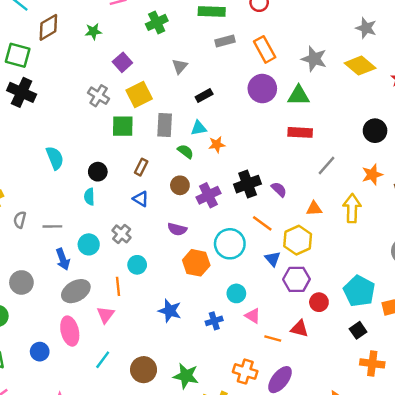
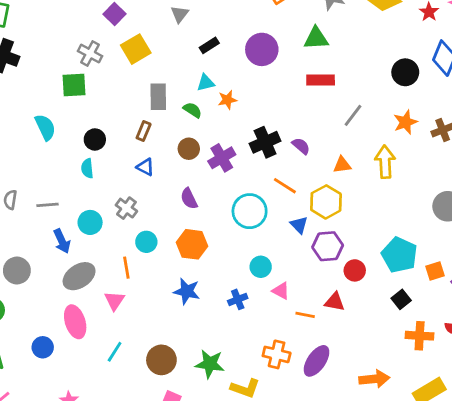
purple circle: (262, 89) -> (262, 49), moved
gray rectangle: (165, 125) -> (158, 97), moved
green square: (123, 126) -> (74, 85), moved
purple semicircle: (177, 229) -> (189, 199), turned 54
orange hexagon: (196, 263) -> (192, 244), moved

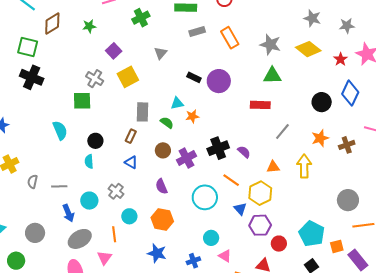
green triangle: (316, 38) -> (272, 76), moved
black rectangle: (209, 45) -> (194, 77), moved, turned 56

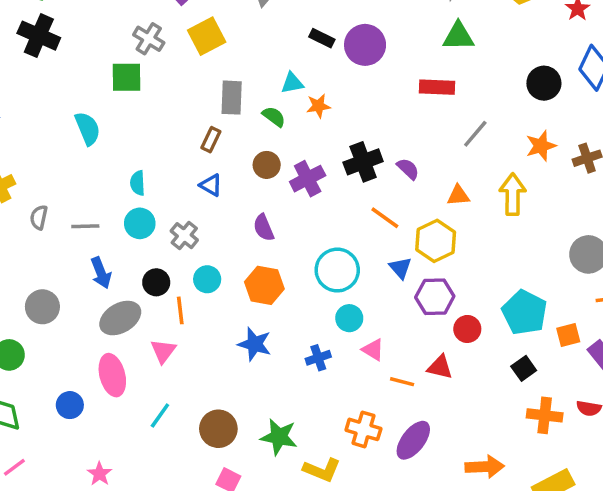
black circle: (95, 141) -> (156, 282), moved
cyan circle: (205, 197) -> (337, 270), moved
cyan circle: (89, 201) -> (140, 223), moved

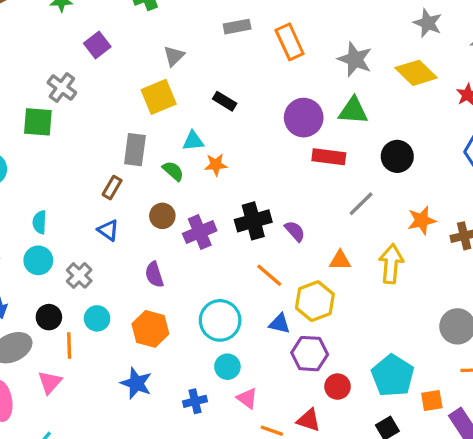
yellow square: (207, 36) -> (159, 97), moved
purple circle: (365, 45) -> (304, 118), moved
black circle: (544, 83) -> (397, 156), moved
blue triangle: (400, 268) -> (280, 324), turned -40

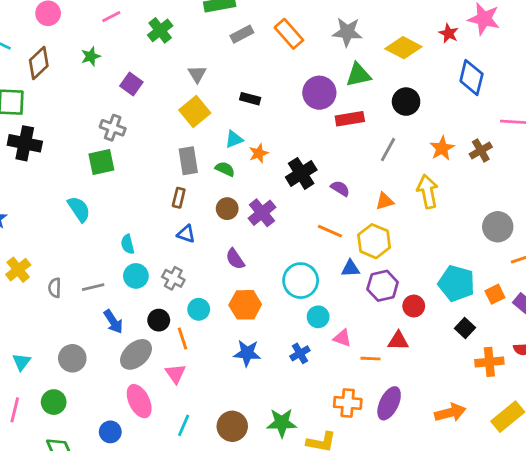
yellow diamond: (416, 73) -> (403, 48), moved
black cross: (253, 221) -> (301, 173), moved

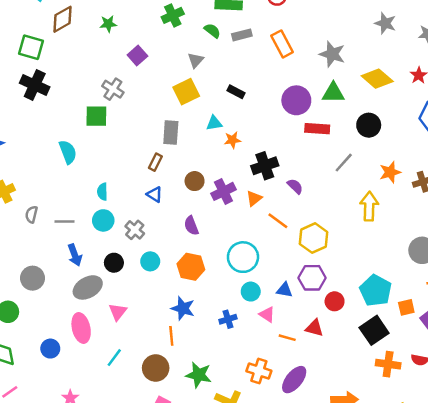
green semicircle: (225, 169) -> (212, 31), moved
orange triangle: (385, 201) -> (254, 198), moved, turned -35
blue triangle: (350, 268) -> (285, 290), moved
black square: (465, 328) -> (374, 330), size x1.6
orange line: (182, 338) -> (171, 336), moved

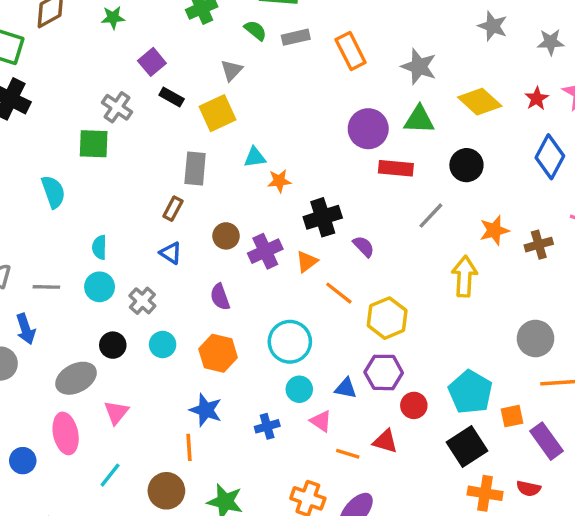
black rectangle: (236, 92) -> (172, 97), moved
blue arrow: (75, 255) -> (26, 329), moved

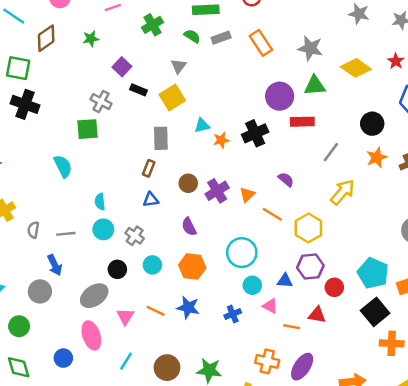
black circle: (466, 165) -> (372, 124), moved
black cross: (323, 217) -> (255, 133), moved
blue triangle: (171, 253) -> (151, 200), turned -35
yellow arrow: (464, 276) -> (343, 192), moved, turned 44
orange line: (189, 447) -> (156, 311), moved, turned -54

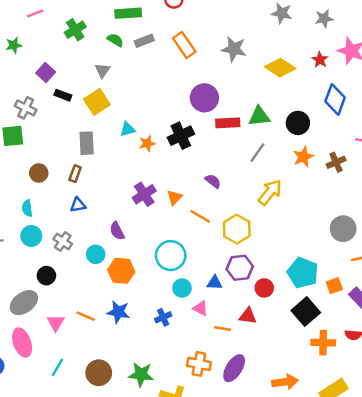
green triangle: (315, 86) -> (259, 116), moved
brown circle: (188, 183) -> (39, 173), moved
cyan circle: (152, 265) -> (96, 254), moved

